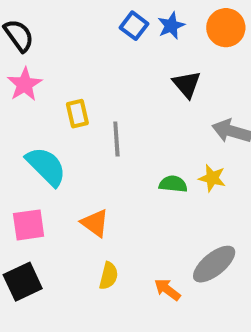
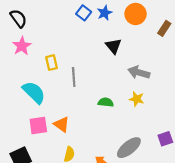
yellow star: (212, 178) -> (137, 99), moved
pink square: (29, 225) -> (38, 126), moved

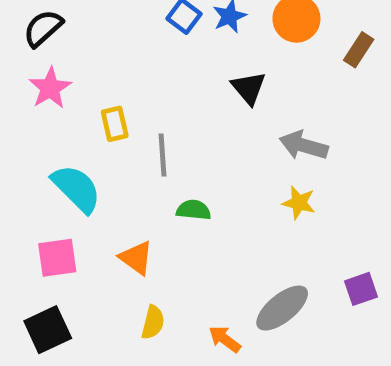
black semicircle: (18, 18) -> (43, 28), turned -96
green semicircle: (106, 102) -> (194, 210), moved
pink square: (38, 126) -> (57, 258), moved

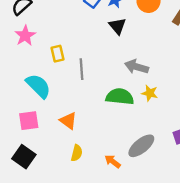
black triangle: (249, 88) -> (117, 26), moved
gray arrow: (304, 145) -> (137, 67), moved
green semicircle: (194, 210) -> (120, 97), moved, size x1.6
black square: (48, 330) -> (24, 157), turned -30

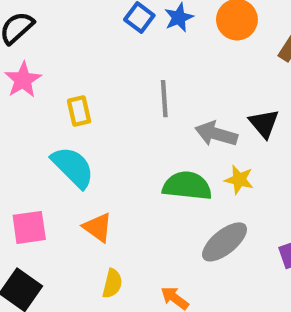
black triangle: (117, 26) -> (264, 123), moved
gray line: (81, 69) -> (164, 99), moved
cyan semicircle: (38, 86) -> (73, 167), moved
gray ellipse: (141, 146) -> (225, 242), moved

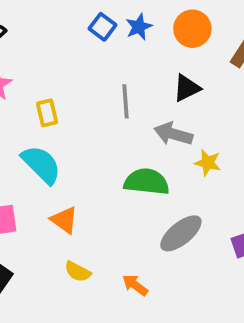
black triangle: (264, 123) -> (187, 88), moved, turned 44
yellow star: (239, 180) -> (208, 163), moved
yellow semicircle: (112, 284) -> (78, 272), turned 104

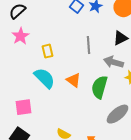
green semicircle: (147, 182) -> (99, 87), turned -80
orange triangle: (64, 220) -> (73, 80), moved

